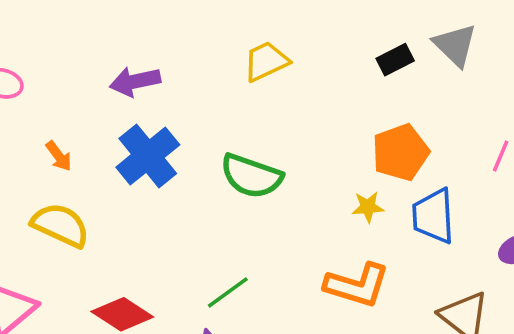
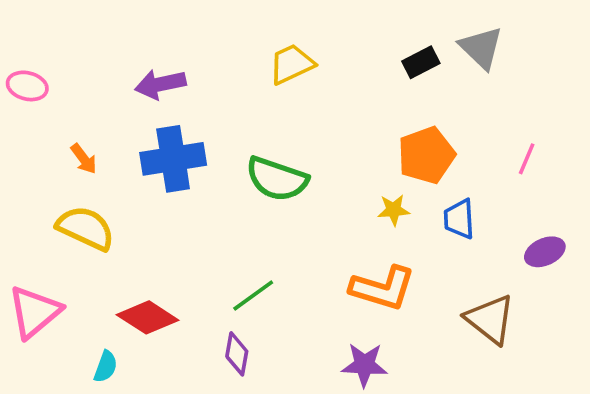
blue cross: (148, 156) -> (173, 159), turned 30
blue trapezoid: (433, 216) -> (459, 219), size x0.7

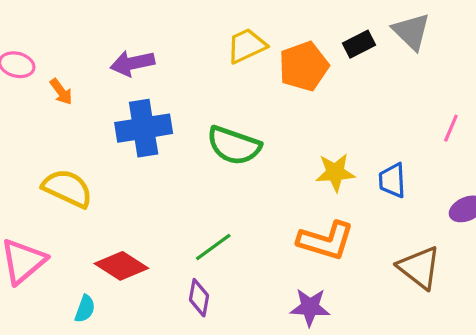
orange pentagon: (426, 155) -> (304, 66), moved
orange arrow: (84, 159) -> (61, 92), moved
yellow star: (394, 210) -> (335, 172), size x1.4

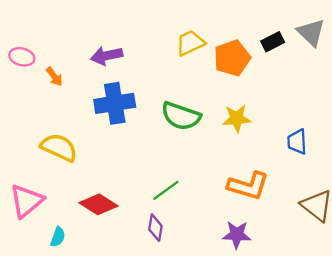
yellow star: (335, 172) -> (237, 118), moved
cyan semicircle: (85, 309) -> (58, 237), moved

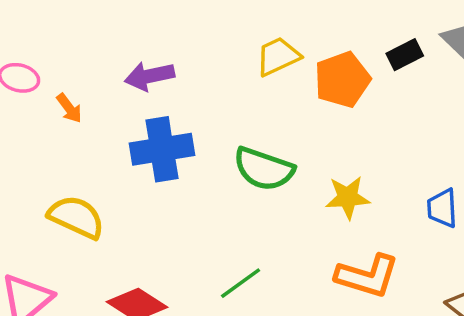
yellow star: (237, 118) -> (348, 197), moved

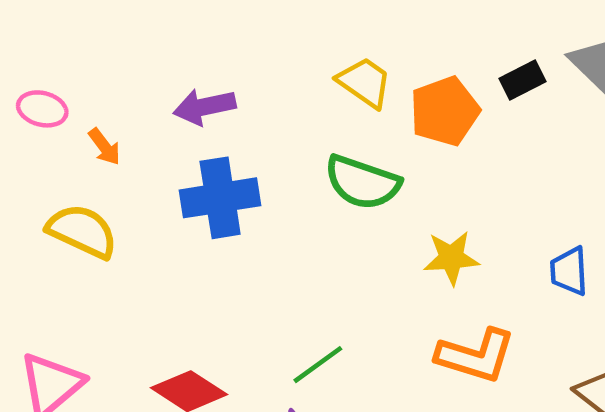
yellow trapezoid: (278, 56) -> (365, 82), turned 60
green semicircle: (264, 169) -> (362, 182), moved
yellow semicircle: (76, 217) -> (82, 231), moved

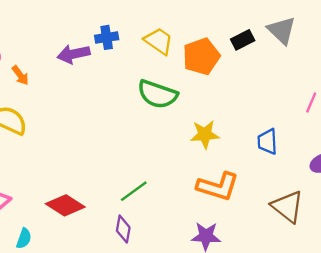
blue cross: (220, 198) -> (107, 37), moved, size x0.6

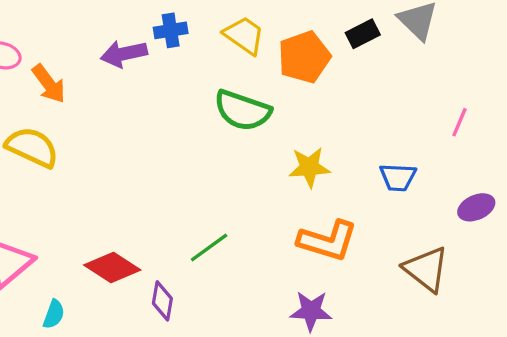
orange arrow: (20, 75) -> (49, 84), size x1.4
blue trapezoid: (267, 142) -> (398, 177), turned -84
purple diamond: (123, 229) -> (162, 301), moved

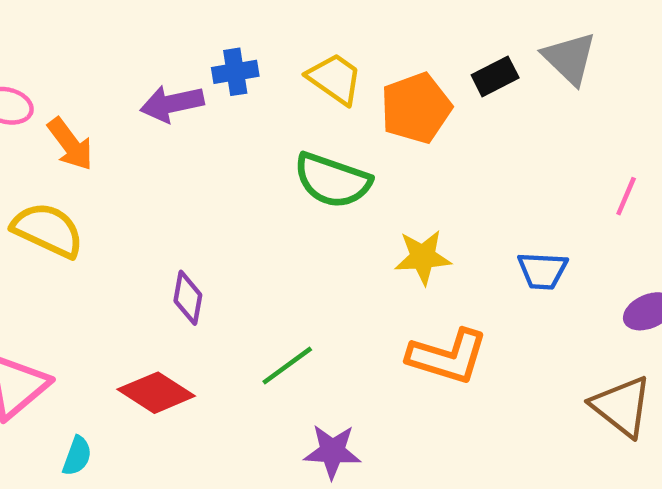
brown triangle: (426, 269) -> (622, 406), moved
purple diamond: (162, 301) -> (188, 298), moved
purple star: (311, 311) -> (332, 451), moved

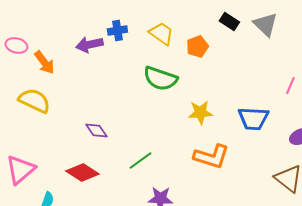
black rectangle: (495, 76) -> (229, 22), moved, turned 60
orange pentagon: (416, 108) -> (197, 46), size x0.7
blue trapezoid: (543, 271) -> (253, 118), size x1.4
purple diamond: (188, 298) -> (96, 130), turned -45

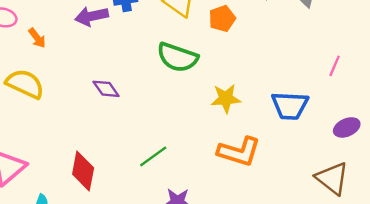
orange arrow: (44, 62) -> (37, 38), size x0.7
purple diamond: (96, 130) -> (106, 89), moved
red diamond: (82, 172) -> (83, 171), turned 68

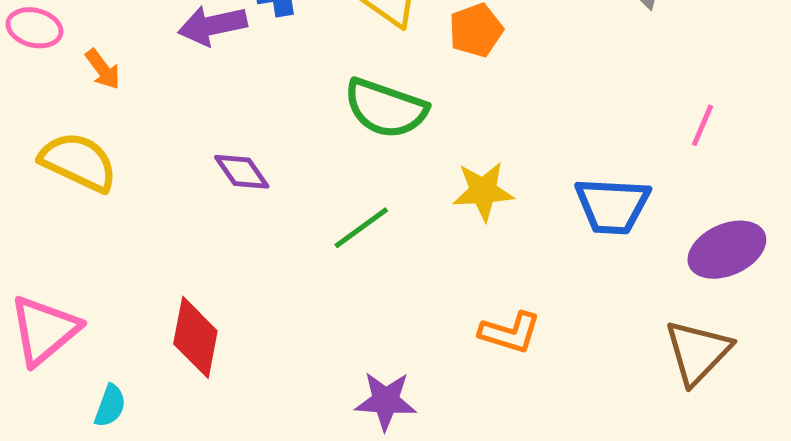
purple ellipse: (347, 127) -> (727, 250), size x1.4
orange L-shape: (239, 152) -> (510, 333), moved, size x0.7
green line: (153, 156) -> (361, 228), moved
brown triangle: (332, 178) -> (698, 352), turned 36

